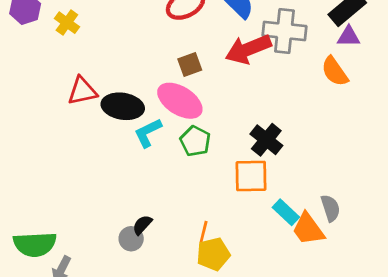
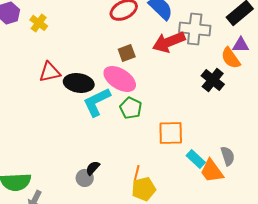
purple triangle: (349, 37) -> (241, 45), moved
cyan L-shape: (148, 133) -> (97, 102), size x1.4
black cross: (266, 140) -> (213, 80), moved

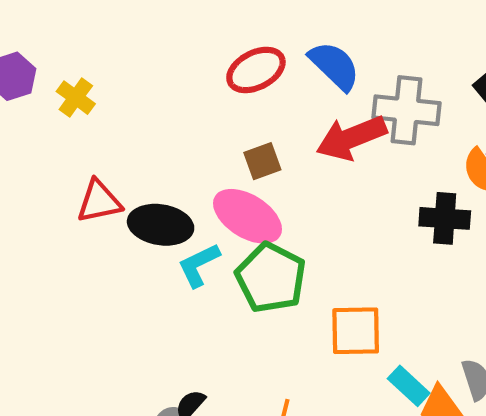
black cross: (213, 80) -> (445, 218), turned -35
cyan L-shape: (97, 102) -> (199, 265), size x0.7
green pentagon: (131, 108) -> (271, 278), size x1.5

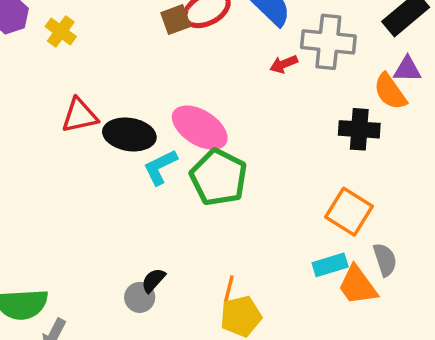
red arrow: (351, 138) -> (284, 64), size x0.5
brown square: (262, 161) -> (176, 20), moved
orange square: (356, 331) -> (349, 212), moved, turned 33
cyan rectangle: (409, 386) -> (330, 265), turned -60

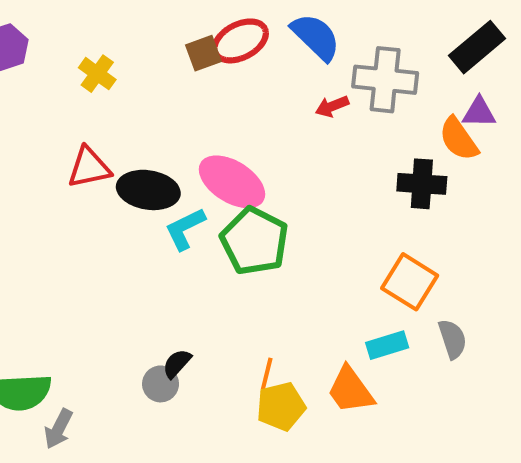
yellow cross: (61, 32) -> (97, 74), moved
orange trapezoid: (358, 285) -> (350, 390), moved

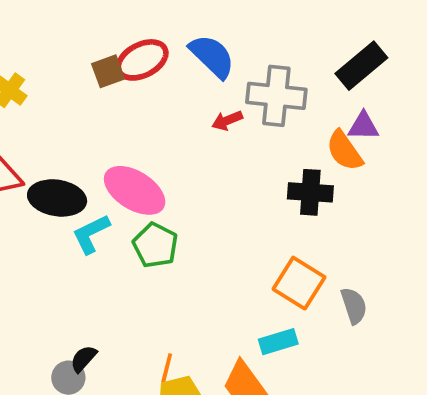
green pentagon: (254, 241) -> (155, 245), size x0.7
gray semicircle: (452, 339) -> (354, 306), moved

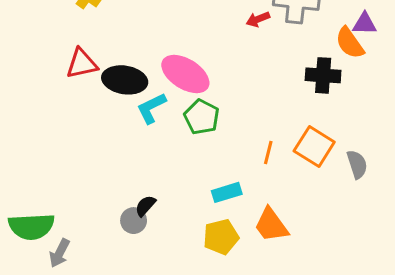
cyan rectangle: (278, 342) -> (227, 192), moved
orange line: (167, 368) -> (268, 152), moved

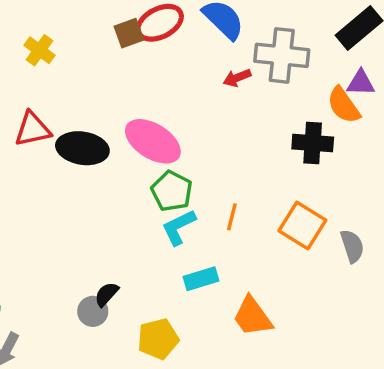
cyan L-shape: (151, 108) -> (179, 227), moved
orange line: (268, 152) -> (232, 217), moved
yellow pentagon: (221, 237) -> (158, 339), moved

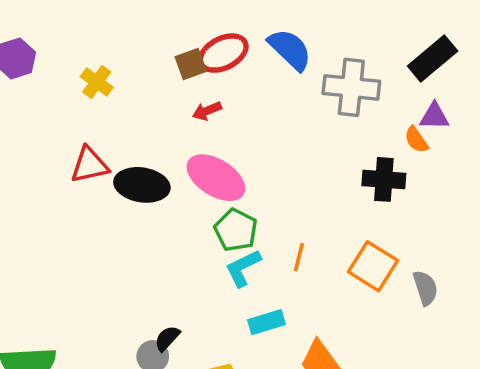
red arrow: (237, 78) -> (207, 111), moved
orange semicircle: (344, 105) -> (416, 140), size x0.7

